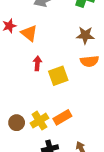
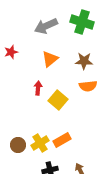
orange triangle: (29, 33) -> (50, 59), moved, turned 42
yellow square: (58, 76) -> (58, 100), turned -30

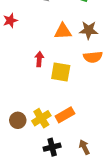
orange triangle: (50, 59) -> (63, 31), moved, turned 36
yellow square: (58, 100) -> (61, 72), turned -30

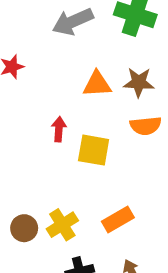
orange rectangle: (65, 115) -> (118, 219), moved

